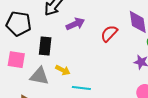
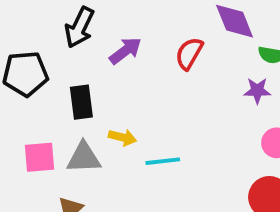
pink square: (16, 60) -> (39, 157), moved

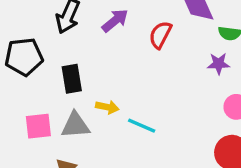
purple arrow: (125, 51) -> (115, 21), moved
cyan line: (163, 161) -> (142, 126), turned 32

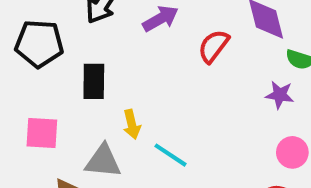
yellow arrow: (107, 107) -> (132, 124), turned 55
gray triangle: (75, 125) -> (103, 161), moved

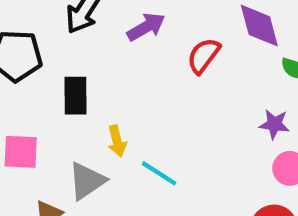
purple star: (280, 95) -> (274, 124), moved
gray triangle: (103, 161) -> (87, 181), turned -39

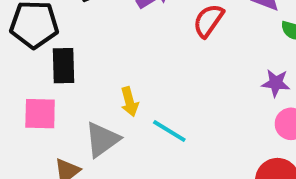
black rectangle: (75, 96) -> (64, 66), moved

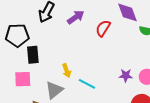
purple star: (276, 83) -> (126, 76), moved

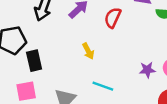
yellow arrow: (67, 71) -> (88, 51), moved

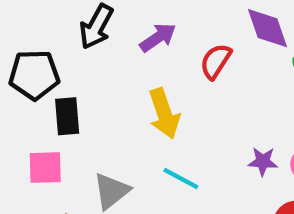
yellow arrow: (88, 51) -> (164, 113), size x1.6

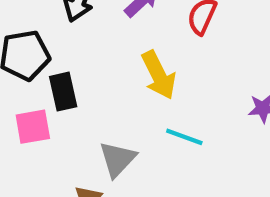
pink square: (45, 168) -> (33, 127), moved

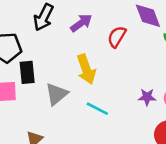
gray triangle: (118, 159) -> (57, 94), moved

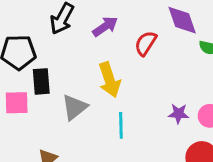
cyan line: (97, 109) -> (121, 125), turned 60

